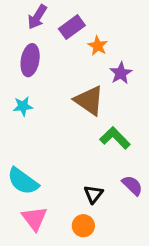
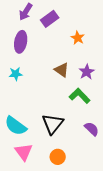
orange star: (98, 46) -> (78, 38), moved
purple star: (121, 73) -> (87, 72), moved
brown triangle: (89, 100) -> (62, 70), size x0.7
black triangle: (93, 194) -> (53, 124), moved, size x1.6

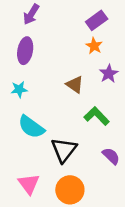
purple rectangle: (50, 19) -> (97, 20), moved
purple star: (87, 72) -> (109, 74), moved
cyan semicircle: (16, 126) -> (31, 127), moved
orange circle: (58, 157) -> (70, 190), size x1.5

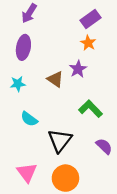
purple star: (109, 74) -> (78, 69), moved
brown triangle: (75, 85) -> (55, 79), moved
cyan semicircle: (31, 127) -> (29, 119), size x0.7

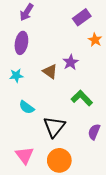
orange star: (88, 43) -> (95, 40), moved
purple semicircle: (104, 146) -> (94, 132), turned -112

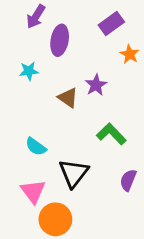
purple ellipse: (21, 43) -> (60, 40), moved
cyan star: (16, 76) -> (29, 71), moved
pink triangle: (25, 155) -> (33, 191), moved
orange circle: (59, 160) -> (55, 219), moved

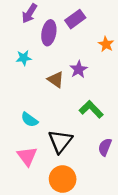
purple rectangle: (111, 23) -> (75, 19), moved
orange circle: (55, 219) -> (63, 179), moved

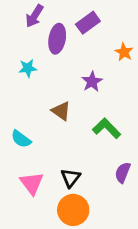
brown triangle: (56, 80) -> (61, 111), moved
cyan semicircle: (29, 120) -> (21, 139), moved
black triangle: (60, 141) -> (71, 178), moved, size x0.7

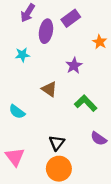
purple semicircle: (123, 172) -> (99, 139), turned -77
pink triangle: (32, 183) -> (15, 157), moved

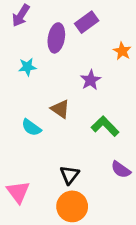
purple arrow: (28, 13) -> (21, 16), moved
cyan semicircle: (17, 112) -> (31, 127), moved

